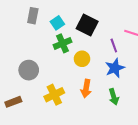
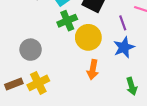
yellow circle: (82, 59) -> (88, 37), size x1.5
yellow cross: (54, 95) -> (38, 83), moved
green arrow: (114, 97) -> (132, 86), moved

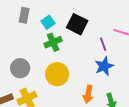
yellow circle: (88, 37) -> (57, 74), moved
orange arrow: (93, 70) -> (88, 94), moved

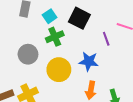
blue star: (104, 66) -> (89, 61), moved, turned 30
gray circle: (20, 68) -> (28, 54), moved

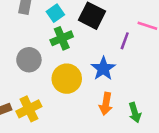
purple line: (106, 39) -> (125, 41), turned 40
blue star: (89, 61) -> (103, 69), turned 30

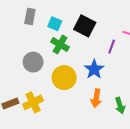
cyan square: (55, 13) -> (55, 24), turned -32
green cross: (62, 38) -> (60, 44), turned -36

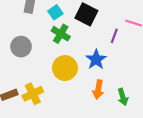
cyan square: (55, 24) -> (55, 12), turned 32
gray circle: (33, 62) -> (21, 47), moved

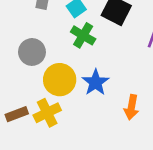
blue star: (96, 59) -> (96, 82), moved
yellow circle: (65, 68) -> (60, 80), moved

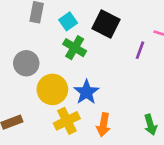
orange arrow: (131, 107) -> (103, 125), moved
yellow cross: (47, 113) -> (67, 121), moved

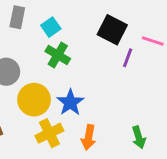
black square: (106, 24) -> (112, 30), moved

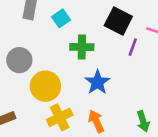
green cross: (58, 55) -> (82, 47), moved, turned -30
blue star: (70, 102) -> (97, 82), moved
orange arrow: (89, 137) -> (96, 121), turned 145

